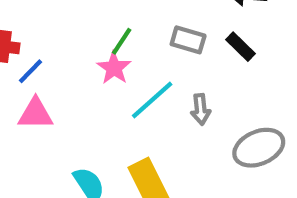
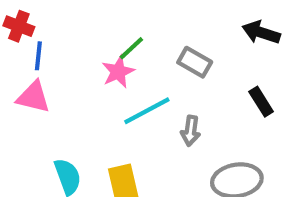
black rectangle: (240, 47) -> (261, 102), moved
blue line: (31, 71) -> (38, 56), turned -52

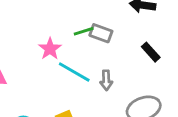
green line: (131, 48) -> (84, 31), moved, turned 36
cyan line: (147, 111) -> (74, 72), turned 68

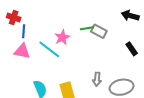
cyan line: (74, 72) -> (49, 49), moved
gray arrow: (106, 80) -> (97, 79), moved

